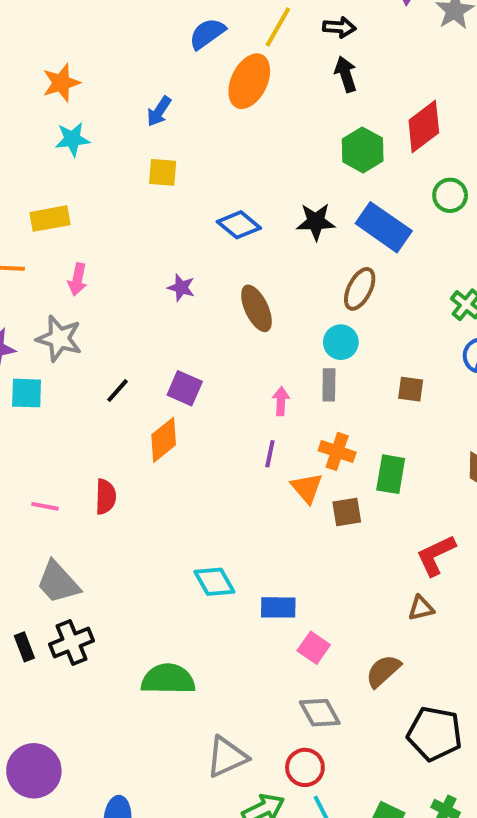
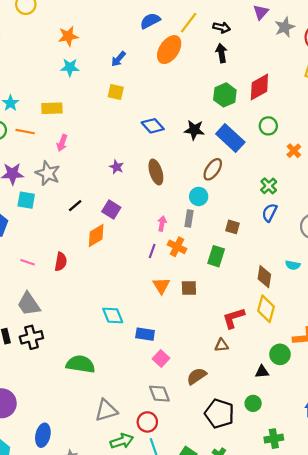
purple star: (181, 288) -> (117, 167), moved
orange cross: (337, 451) -> (177, 247), moved
green rectangle: (391, 474) -> (216, 256), moved
orange triangle: (307, 488) -> (161, 286), moved

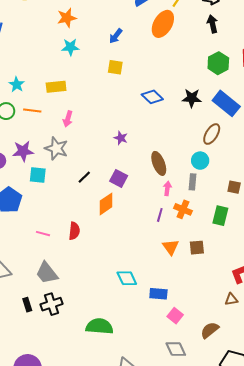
brown ellipse: (156, 172) -> (159, 163), moved

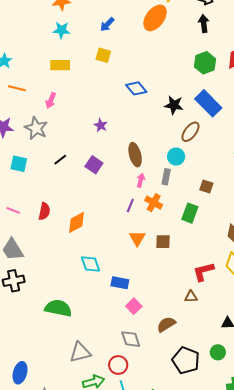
yellow rectangle: (56, 87) -> (60, 65), moved
black star: (192, 98) -> (174, 105), moved
cyan square: (38, 175) -> (19, 164), moved
orange diamond: (106, 204) -> (76, 222), moved

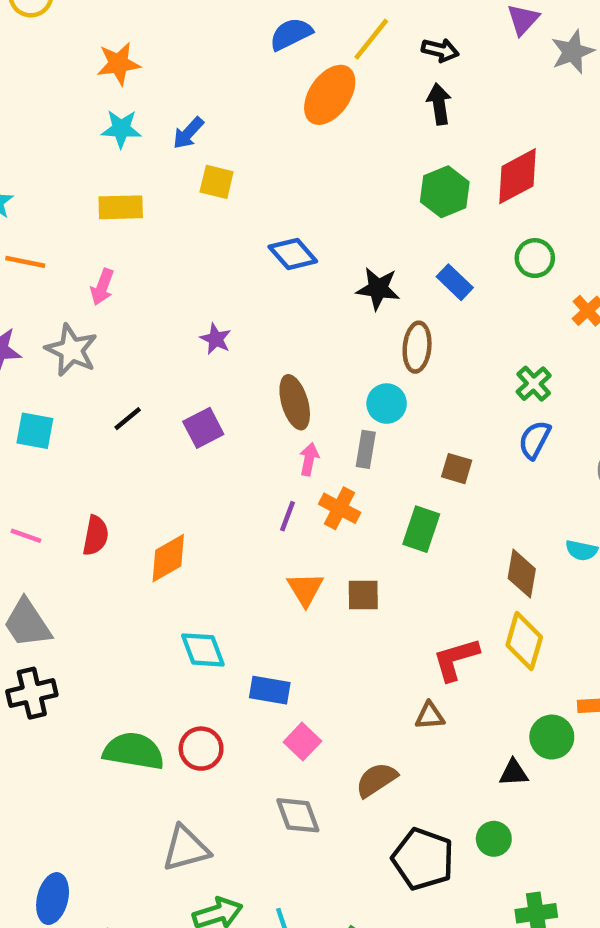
blue arrow: (107, 24) -> (188, 133), moved
blue rectangle: (208, 103) -> (455, 282), size x0.6
brown ellipse: (190, 132) -> (417, 347), turned -30
purple square: (94, 165) -> (203, 428), turned 30
red circle: (118, 365) -> (201, 749), moved

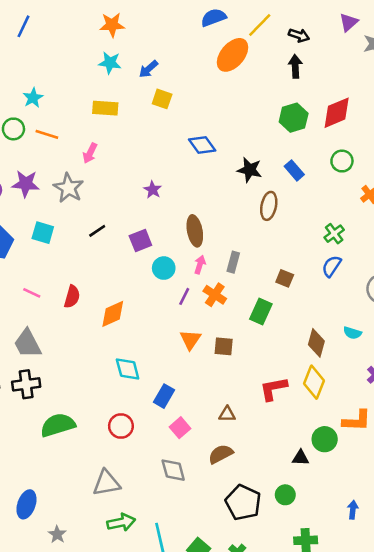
cyan circle: (387, 404) -> (164, 268), moved
blue rectangle: (270, 690) -> (164, 396), turned -75
brown triangle: (430, 716) -> (227, 414), moved
green semicircle: (134, 751) -> (58, 425), moved, turned -32

